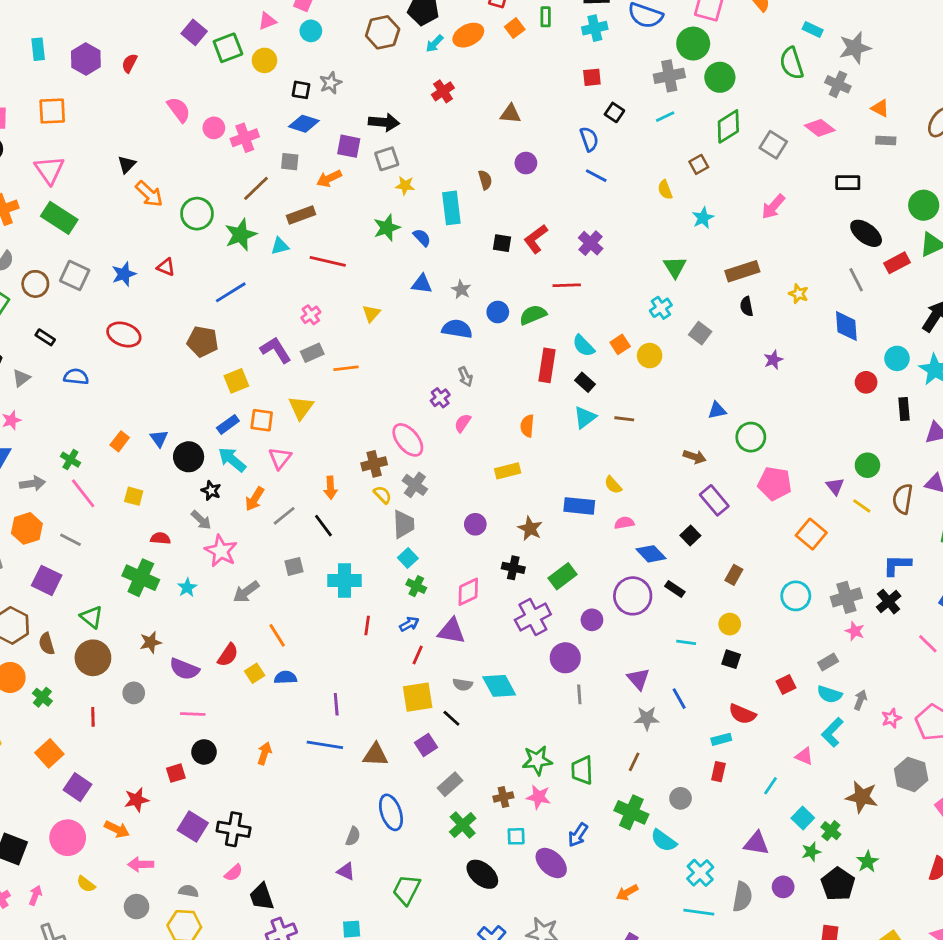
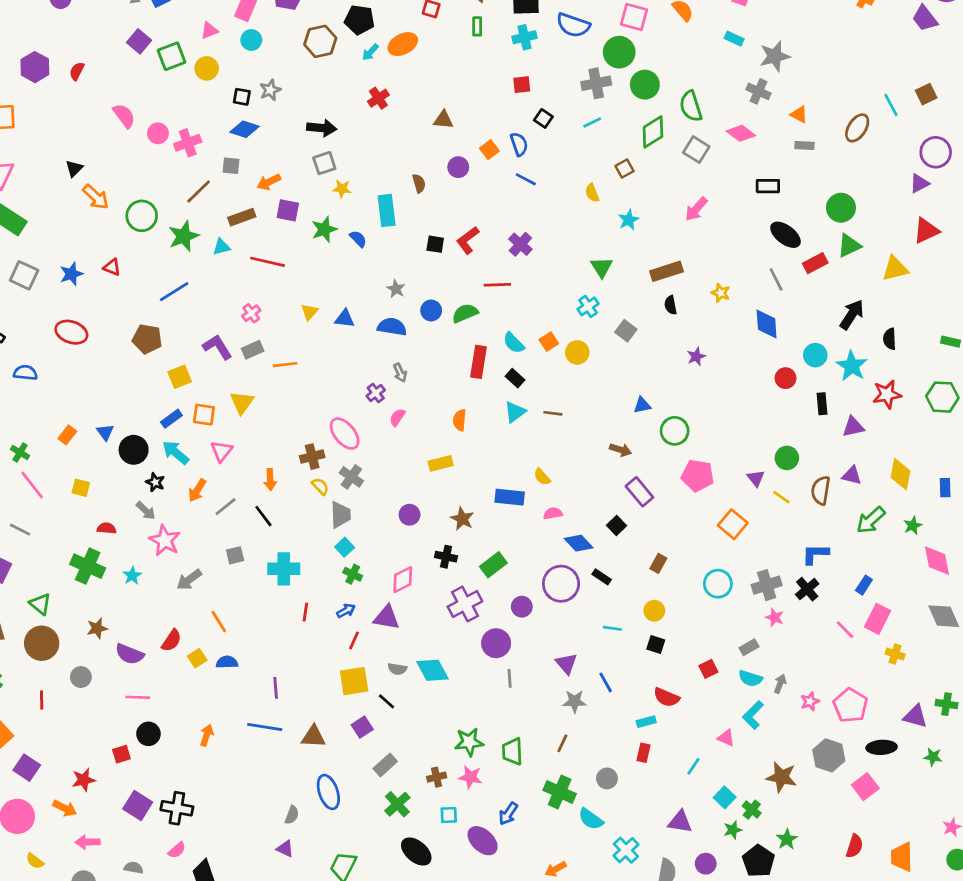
orange square: (515, 28) -> (489, 150), moved
green semicircle: (792, 63) -> (691, 106), moved
purple square: (349, 146) -> (288, 210), moved
blue triangle: (422, 284) -> (345, 319), moved

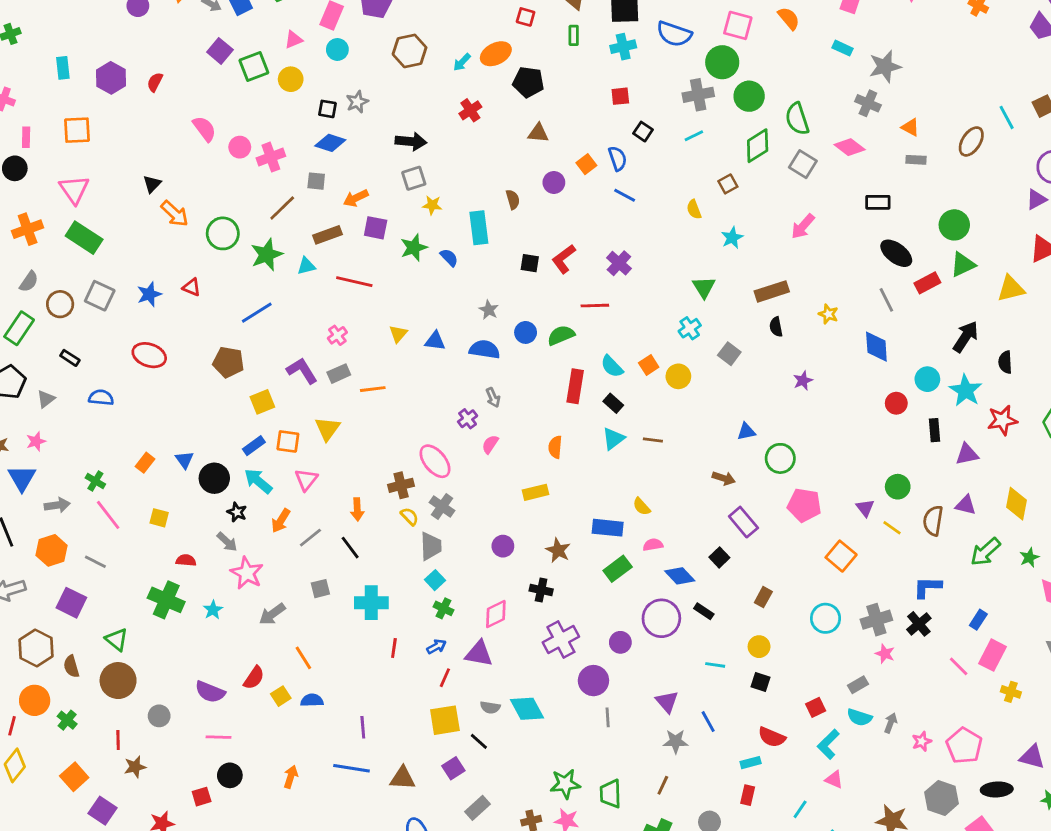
black pentagon: (359, 20) -> (528, 82), moved
green rectangle: (493, 565) -> (618, 569), moved
brown star: (97, 628) -> (135, 767), moved
cyan L-shape: (753, 715) -> (828, 744), moved

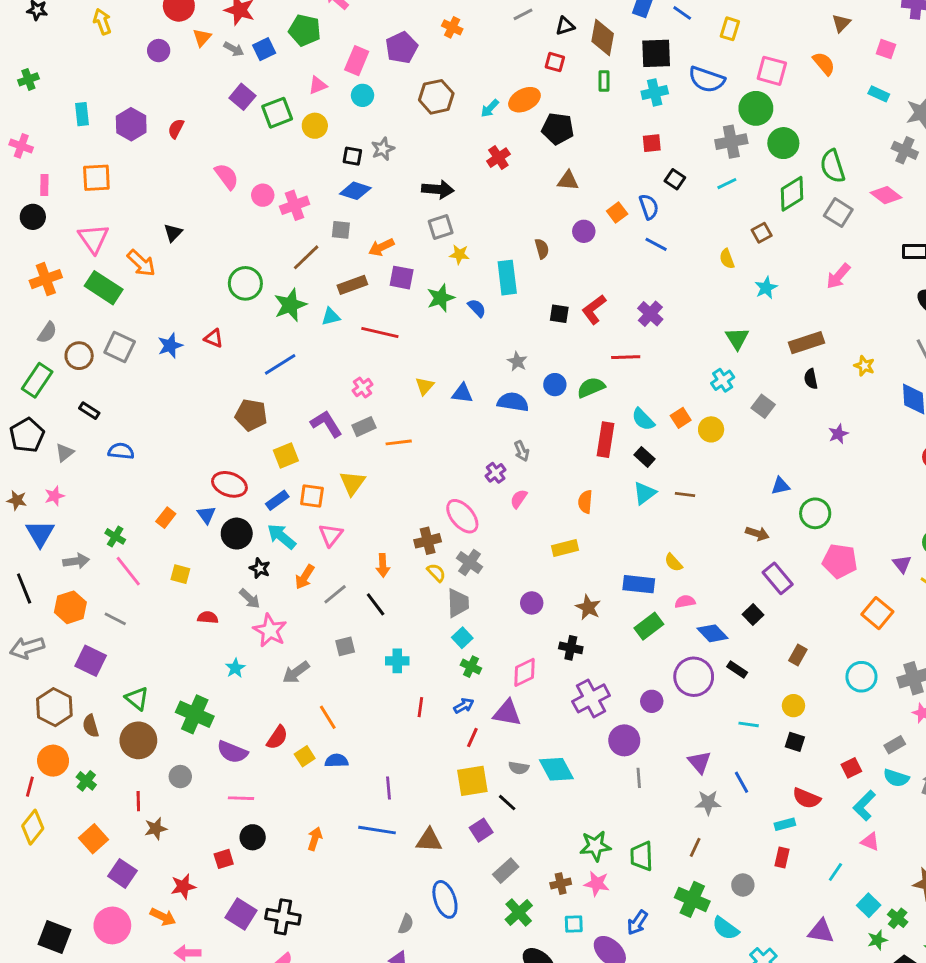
orange arrow: (175, 214) -> (141, 263), moved
red ellipse: (149, 355) -> (229, 484), moved
green cross: (166, 600) -> (195, 714), moved
cyan cross: (371, 603) -> (397, 661), size x0.7

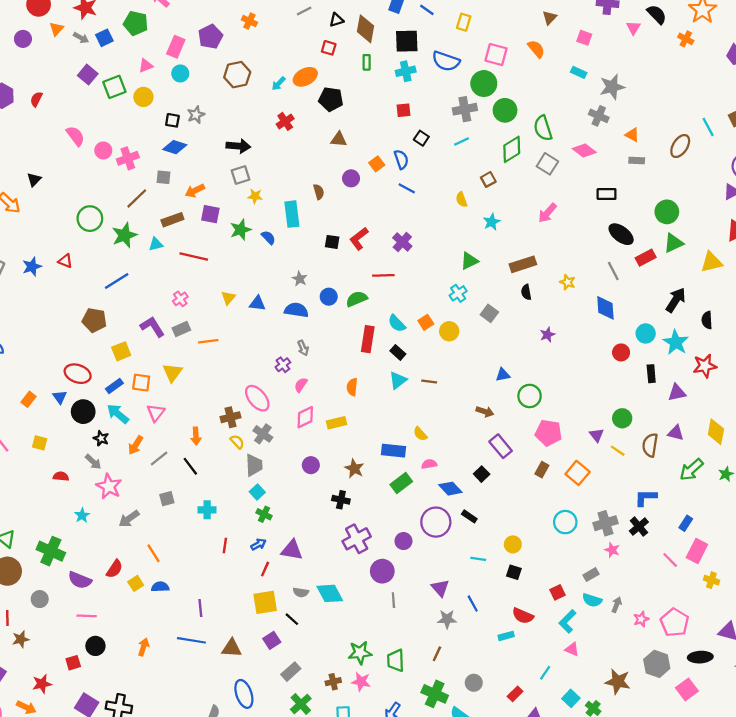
green triangle: (737, 338) -> (469, 261), turned 36
brown rectangle: (798, 655) -> (542, 470), moved
pink diamond: (524, 672) -> (305, 417), moved
red rectangle: (782, 858) -> (515, 694), moved, turned 32

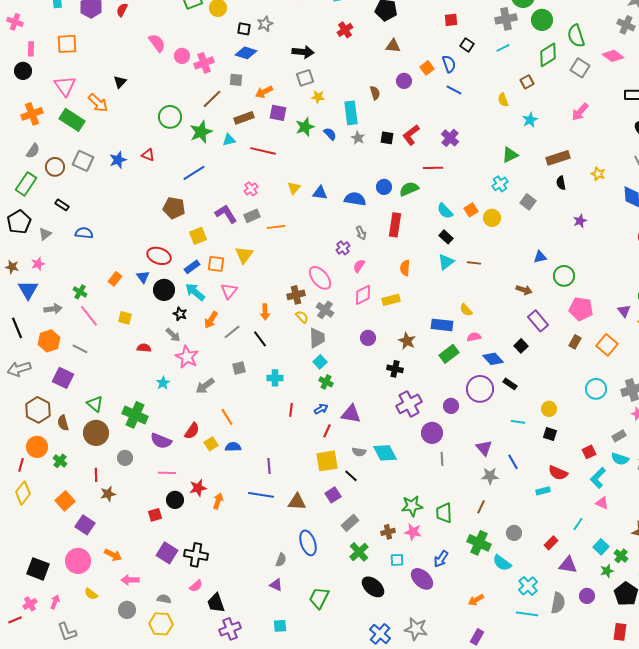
gray star: (300, 279) -> (358, 138), moved
red rectangle: (368, 339) -> (395, 225), moved
red star: (42, 684) -> (198, 488), moved

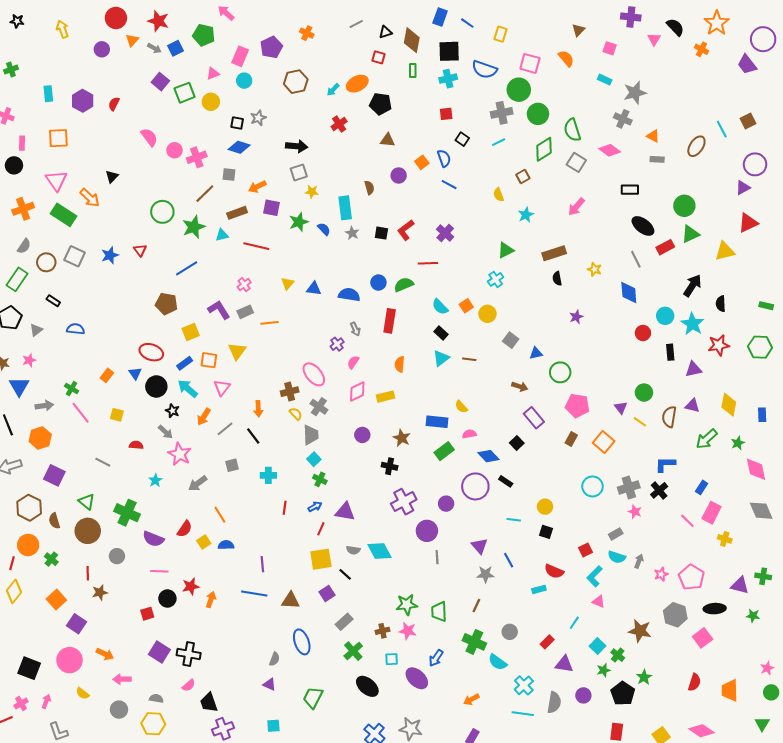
red triangle: (148, 155) -> (140, 250), turned 32
gray square: (528, 202) -> (511, 340), moved
gray line: (80, 349) -> (103, 462), moved

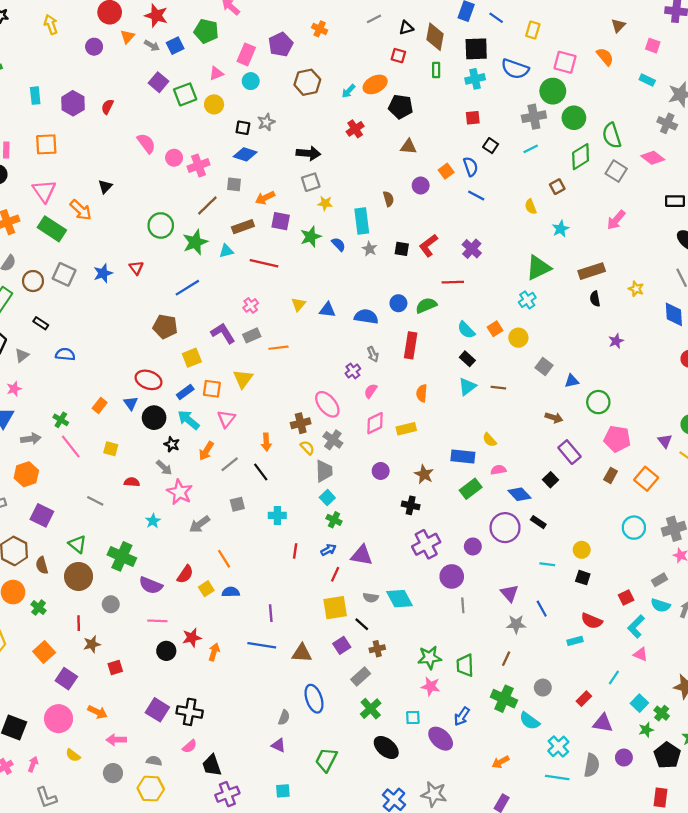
green triangle: (506, 250) -> (538, 268), size x1.4
red square: (147, 614) -> (115, 668), moved
brown cross: (382, 631) -> (377, 649), moved

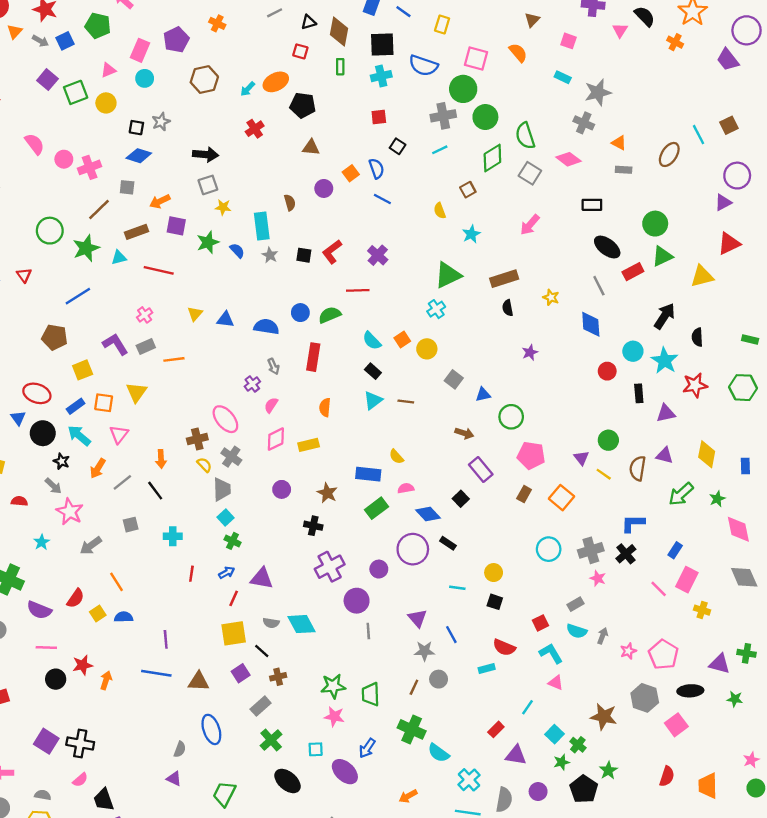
cyan L-shape: (636, 626) -> (551, 653), turned 105
gray circle: (543, 688) -> (439, 679), moved

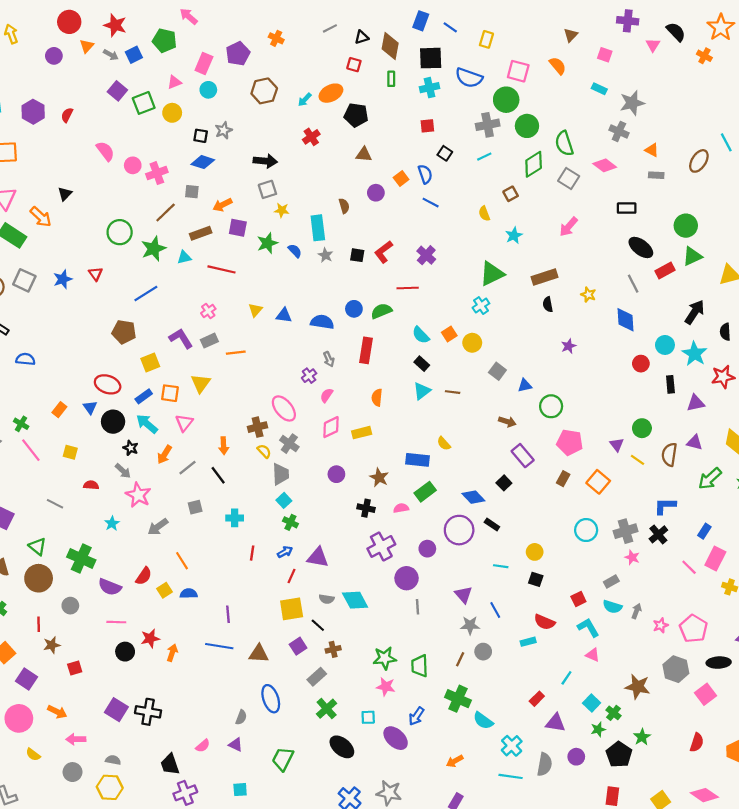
pink semicircle: (406, 488) -> (401, 508), moved
pink semicircle: (80, 780) -> (203, 746), moved

